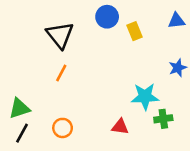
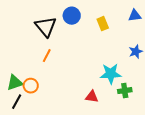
blue circle: (107, 17) -> (72, 16), moved
orange circle: (63, 128) -> (31, 86), moved

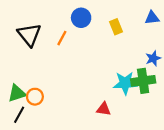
black triangle: (46, 27) -> (29, 35), moved
orange line: (47, 56) -> (62, 38), moved
green cross: (125, 91) -> (143, 81), moved, size x1.5

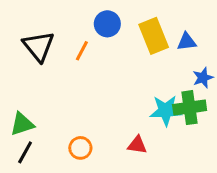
blue triangle: (152, 18) -> (187, 42), moved
yellow rectangle: (116, 27) -> (154, 36), size x1.6
orange circle: (35, 97) -> (80, 148), moved

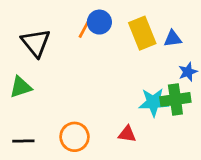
orange line: (82, 51) -> (84, 29), moved
green triangle: (22, 124) -> (21, 87), moved
orange circle: (80, 148) -> (75, 137), size x1.4
black line: (25, 152) -> (23, 141), turned 60

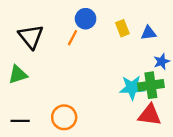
orange line: (84, 29) -> (72, 38), moved
yellow rectangle: (142, 33) -> (122, 28), size x0.6
red triangle: (127, 134) -> (150, 115), moved, size x1.5

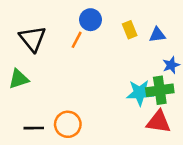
black line: (20, 121) -> (34, 128), moved

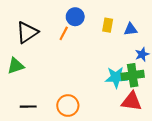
yellow rectangle: (130, 30) -> (108, 25), turned 32
black triangle: (33, 39) -> (27, 32), turned 35
orange circle: (68, 124) -> (68, 106), moved

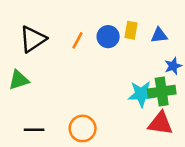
blue circle: (75, 17) -> (108, 37), moved

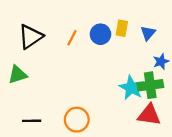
blue triangle: (159, 35) -> (148, 33), turned -42
cyan star: (141, 94) -> (131, 88), turned 30

